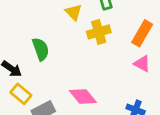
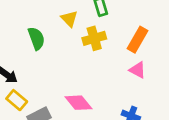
green semicircle: (41, 49) -> (36, 38), moved

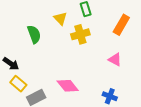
orange rectangle: (138, 40) -> (121, 25), moved

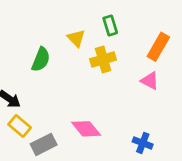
green semicircle: (34, 34) -> (41, 59), turned 42
pink triangle: (115, 60) -> (150, 81), moved

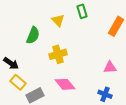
yellow cross: (103, 59) -> (58, 54), moved
pink triangle: (150, 81) -> (110, 67), moved, turned -32

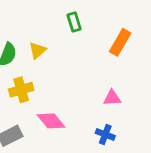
yellow triangle: (58, 20) -> (37, 50), moved, turned 32
yellow cross: (58, 54) -> (21, 90), moved

